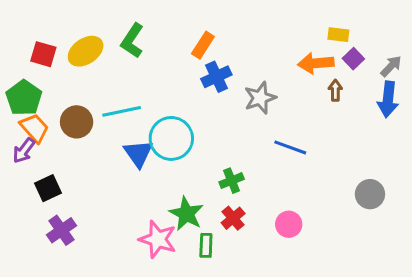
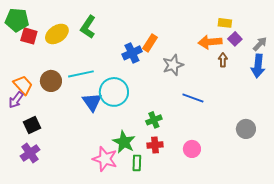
orange rectangle: (203, 45) -> (150, 43), moved
blue cross: (216, 77) -> (132, 53), moved
green pentagon: (24, 98) -> (17, 20), moved, turned -30
red cross: (233, 218) -> (155, 145), turned 35
purple cross: (61, 230) -> (30, 153), moved

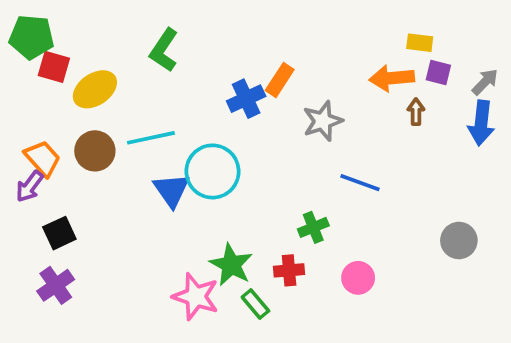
yellow ellipse: (57, 34) -> (95, 89), moved
purple square: (235, 39) -> (438, 73), turned -32
green cross: (154, 120) -> (313, 227), moved
green rectangle: (137, 163) -> (255, 304), turned -42

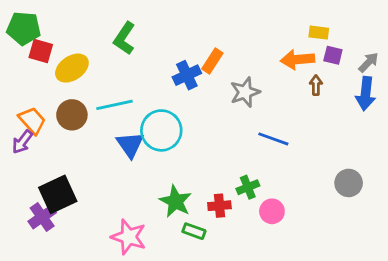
green cross: (313, 227) -> (248, 187), moved
black square: (59, 233) -> (58, 194), moved, size x1.5
pink star: (196, 297) -> (129, 237), moved
green rectangle: (255, 304) -> (194, 231), turned -30

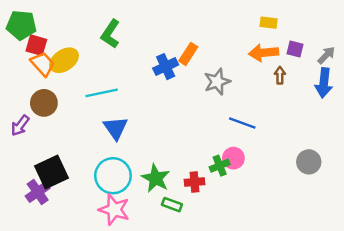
yellow rectangle: (319, 33) -> (269, 23), moved
brown circle: (72, 115) -> (44, 103), moved
orange trapezoid: (32, 121) -> (43, 64), moved
cyan circle: (161, 130) -> (113, 176), moved
pink circle: (272, 211) -> (233, 158), moved

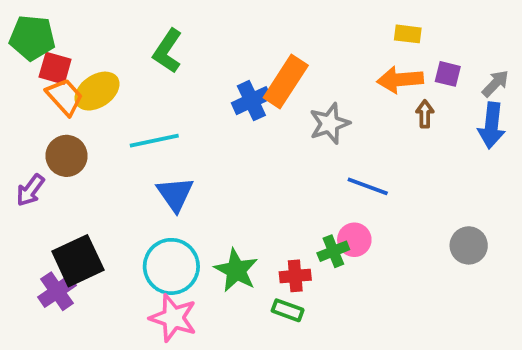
orange rectangle: (188, 54) -> (286, 82), size x1.5
green rectangle: (172, 205) -> (288, 310), moved

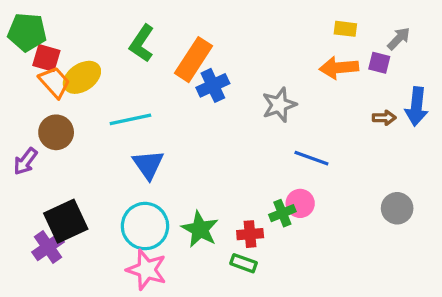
orange rectangle: (286, 82) -> (193, 60), moved
gray arrow: (495, 83) -> (399, 39), moved
brown arrow: (425, 114) -> (384, 118), moved, turned 90

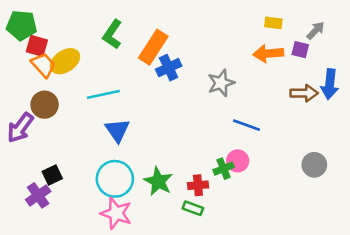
brown arrow: (384, 118) -> (304, 93), size x1.5
purple arrow: (25, 161) -> (20, 128), size x1.4
black square: (66, 221) -> (52, 175), size x0.6

